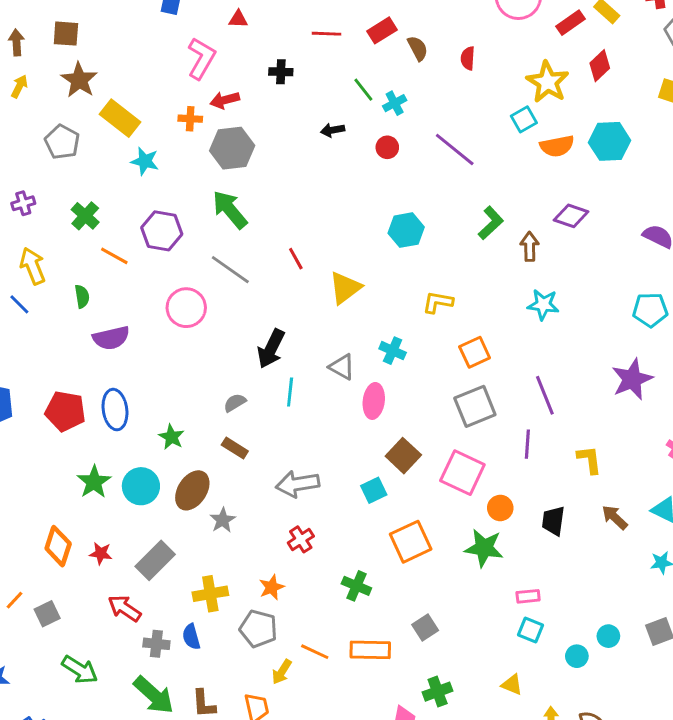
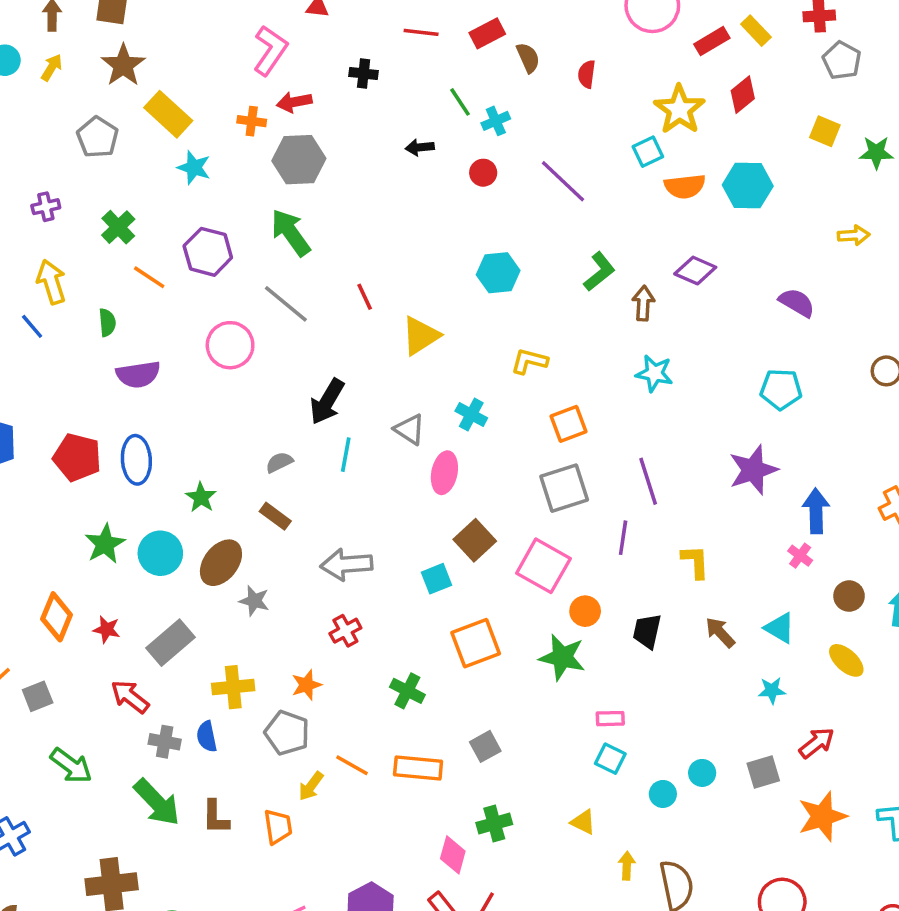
gray star: (223, 520) -> (254, 601), turned -30

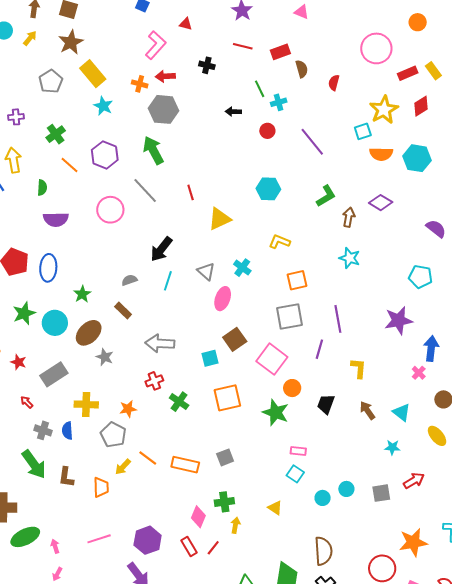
green cross: (407, 691) -> (179, 402), moved
red arrow: (130, 697) -> (27, 402), size x0.6
orange star: (822, 816) -> (413, 542), moved
yellow arrow: (627, 866) -> (235, 525), moved

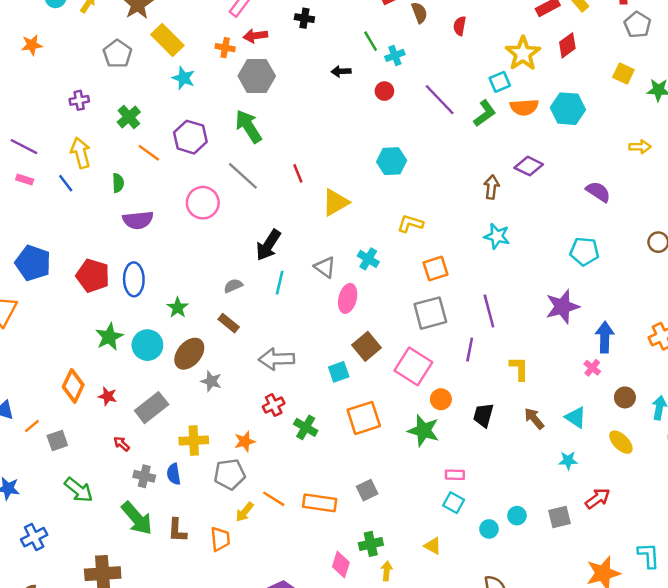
green L-shape: (326, 196) -> (485, 113), moved
gray pentagon: (113, 435) -> (230, 474), turned -30

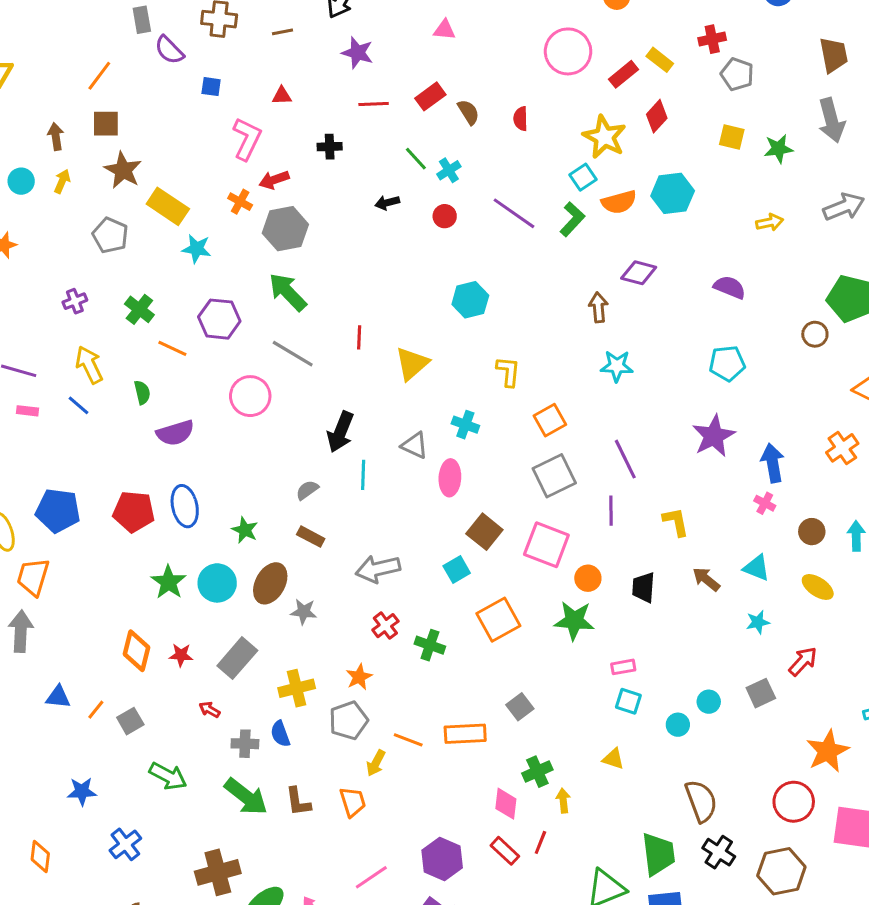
orange cross: (225, 48) -> (240, 202), turned 30
red line: (298, 173) -> (359, 337), turned 36
yellow L-shape: (410, 224) -> (508, 372), turned 90

